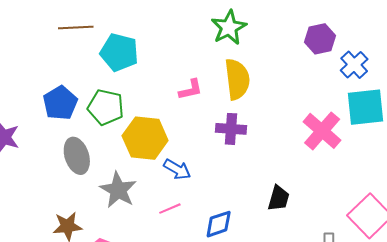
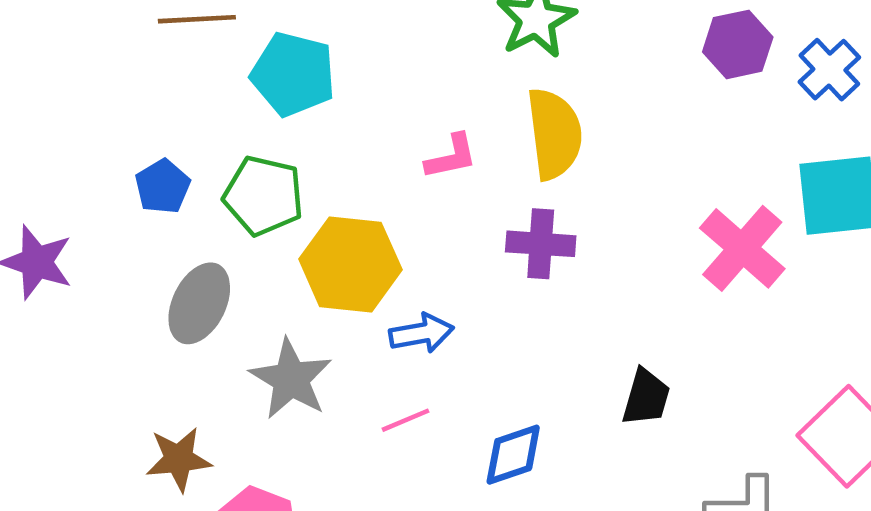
blue cross: (354, 65) -> (829, 70), moved
blue pentagon: (60, 103) -> (163, 187), size x0.7
gray ellipse: (77, 156) -> (199, 303), turned 44
blue arrow: (177, 169) -> (422, 333), turned -40

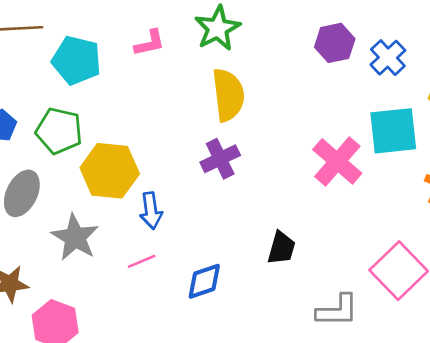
pink L-shape: (451, 157) -> (150, 43), moved
purple cross: (541, 244) -> (220, 159), turned -30
blue arrow: (422, 333) -> (151, 211), turned 92

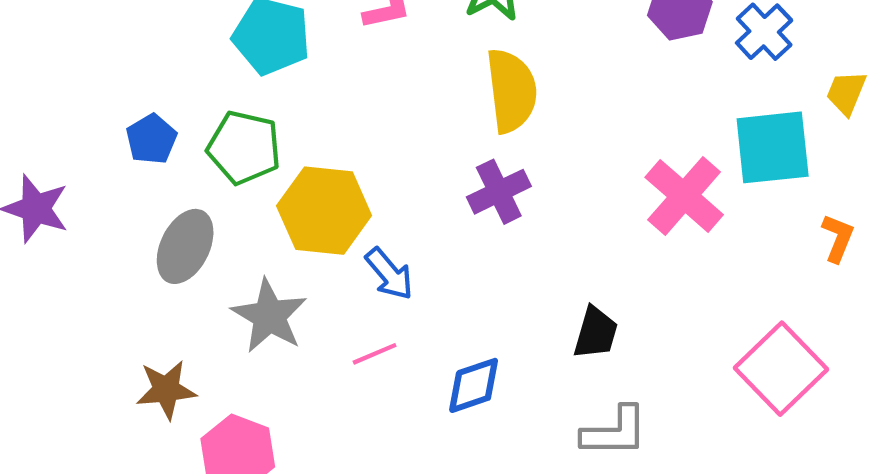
blue arrow: (151, 211) -> (389, 274), turned -32
gray L-shape: (337, 311) -> (615, 432), moved

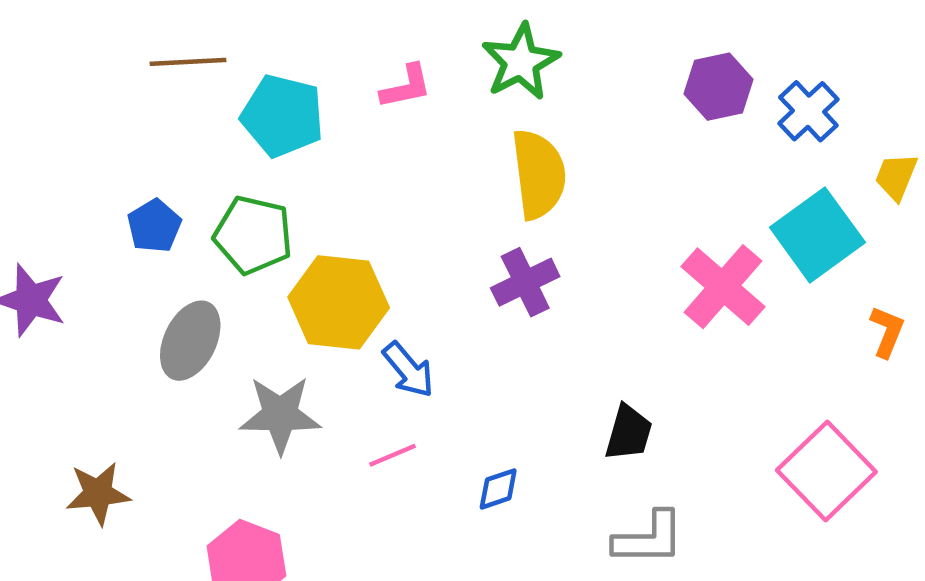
cyan square: (773, 147) -> (817, 235), turned -30
gray star: (269, 316) -> (280, 415), turned -30
blue diamond: (474, 385) -> (498, 489), size x0.7
brown star: (166, 390) -> (98, 493), moved

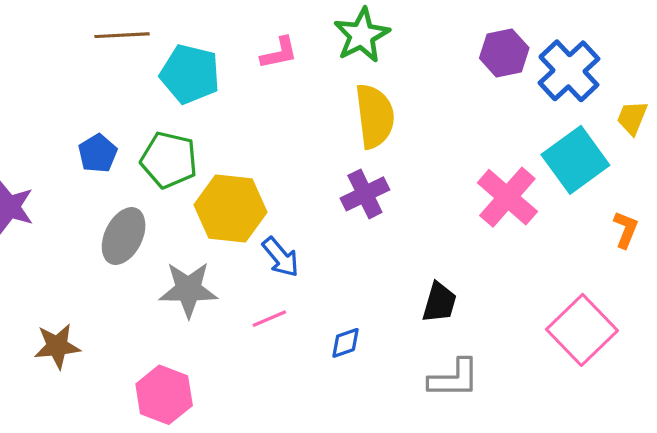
blue cross: (808, 111) -> (569, 71), size x1.4

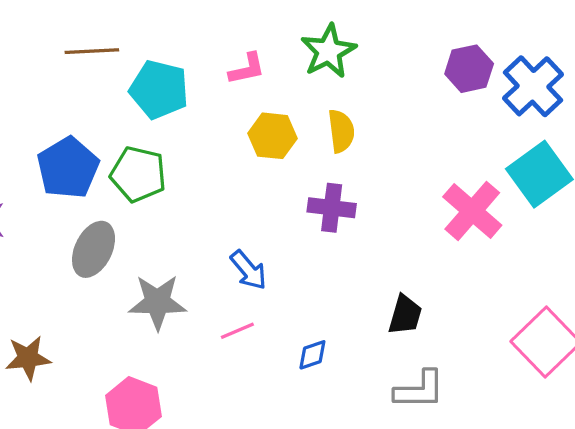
yellow semicircle: (375, 116) -> (341, 131), size x0.7
blue pentagon: (98, 153) -> (68, 168), size x1.6
purple cross: (365, 194) -> (332, 208), turned 33
yellow hexagon: (230, 208) -> (273, 136), moved, size x0.7

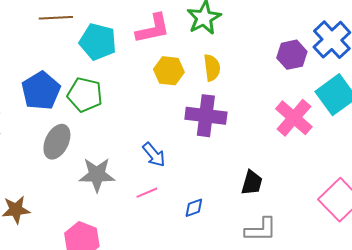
pink L-shape: (247, 69) -> (153, 29), size x1.5
purple hexagon: (469, 69) -> (292, 55), moved
purple cross: (332, 208) -> (206, 116), size x1.4

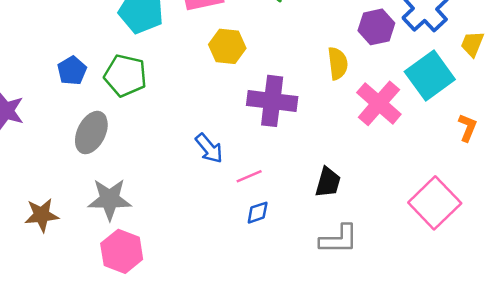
yellow semicircle: (212, 68) -> (338, 63), moved
blue pentagon: (41, 91) -> (72, 71), size x0.6
gray star: (97, 175) -> (110, 199), moved
pink line: (147, 193) -> (249, 176), moved

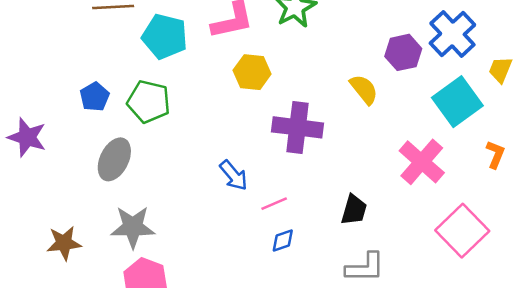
yellow semicircle: (338, 63) -> (364, 89), turned -32
pink cross: (379, 103) -> (422, 162), moved

